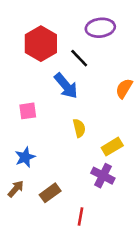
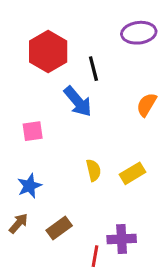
purple ellipse: (100, 28) -> (139, 33), moved
black line: (79, 58) -> (93, 69), turned 30
yellow semicircle: (79, 128) -> (93, 170), moved
purple cross: (103, 176) -> (122, 239), moved, turned -30

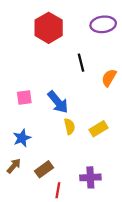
red hexagon: (48, 51) -> (49, 28), moved
black line: (93, 69) -> (81, 63), moved
blue arrow: (78, 101) -> (58, 102), moved
red line: (95, 256) -> (58, 190), moved

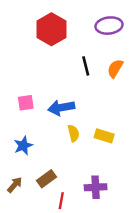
orange semicircle: (109, 78) -> (115, 68), moved
blue arrow: (58, 102) -> (61, 108), turned 120
yellow rectangle: (99, 129) -> (104, 136), turned 48
brown arrow: (14, 166) -> (15, 185), moved

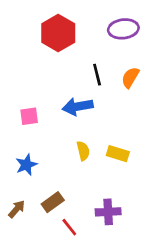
blue arrow: (61, 108) -> (78, 107), moved
red line: (61, 201) -> (69, 227), turned -49

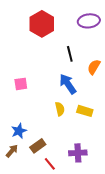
orange semicircle: (130, 77) -> (94, 67), moved
blue arrow: (78, 107) -> (68, 84), moved, turned 65
blue star: (26, 165) -> (19, 131), moved

